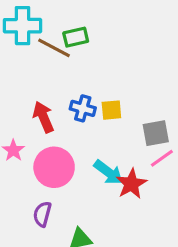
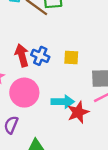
blue cross: (83, 108) -> (40, 56), moved
cyan arrow: (108, 172) -> (63, 102), turned -45

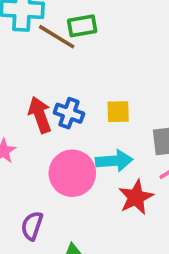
pink circle: (24, 93) -> (72, 173), moved
cyan arrow: (63, 102) -> (114, 161), moved

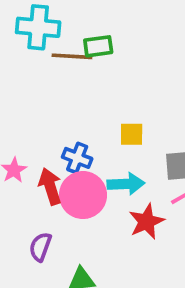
brown line: (57, 37) -> (72, 56), turned -30
blue cross: (69, 113) -> (77, 158), moved
red arrow: (40, 115) -> (50, 186), moved

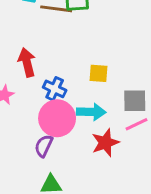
red arrow: (50, 186) -> (27, 62), moved
purple semicircle: (40, 247) -> (44, 146), moved

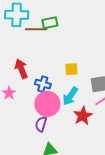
cyan arrow: (91, 112) -> (70, 96), turned 132

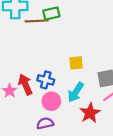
red arrow: (21, 69) -> (25, 84), moved
pink circle: (47, 104) -> (51, 101), size x0.7
purple semicircle: (41, 124) -> (45, 123), turned 63

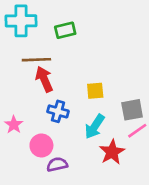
brown line: (37, 21) -> (36, 60), moved
red arrow: (25, 84) -> (44, 79), moved
pink circle: (51, 101) -> (41, 145), moved

